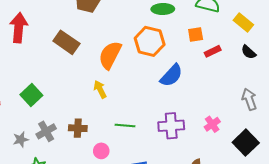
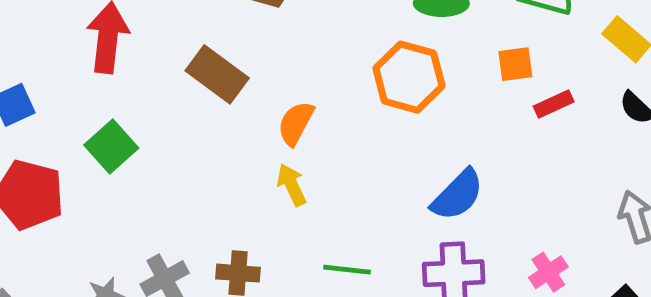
orange semicircle: (110, 55) -> (296, 123), moved, size x0.7
blue semicircle: (171, 75) -> (458, 195), moved
green square: (31, 95) -> (111, 146), moved

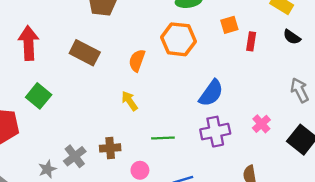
red rectangle: (554, 104) -> (251, 41), turned -48
orange semicircle: (296, 123) -> (137, 61), moved

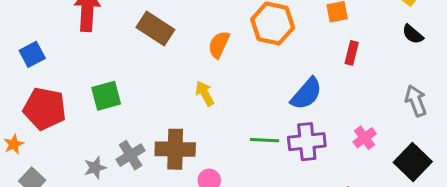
red rectangle: (251, 41) -> (352, 53), moved
green square: (39, 96) -> (106, 96), moved, turned 30
green line: (163, 138) -> (265, 140), moved
brown cross: (110, 148) -> (175, 149), size x1.5

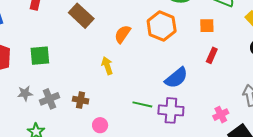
pink cross: (365, 138) -> (221, 115), moved
brown cross: (175, 149) -> (81, 100), size x0.6
gray star: (95, 168) -> (25, 93), moved

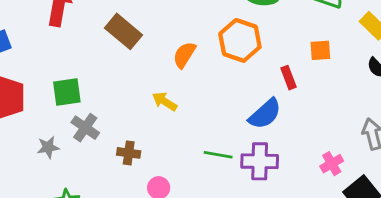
orange square: (207, 26) -> (320, 50), moved
red rectangle: (212, 55) -> (289, 78), moved, turned -42
yellow arrow: (107, 66) -> (165, 101), turned -36
gray cross: (49, 99) -> (85, 128), moved, turned -30

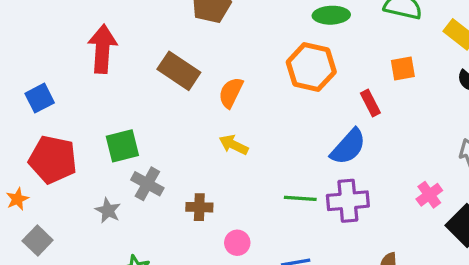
orange semicircle: (184, 55) -> (231, 93), moved
gray star: (48, 147) -> (108, 210), turned -30

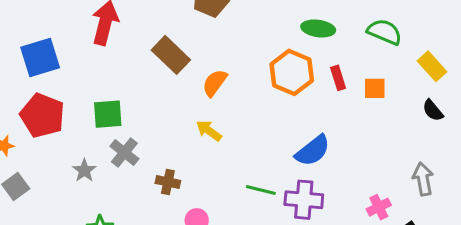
blue square: (40, 98) -> (40, 58), size x1.5
red rectangle: (370, 103) -> (338, 78), moved

